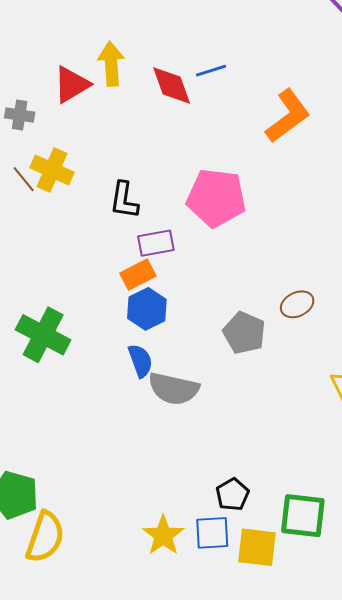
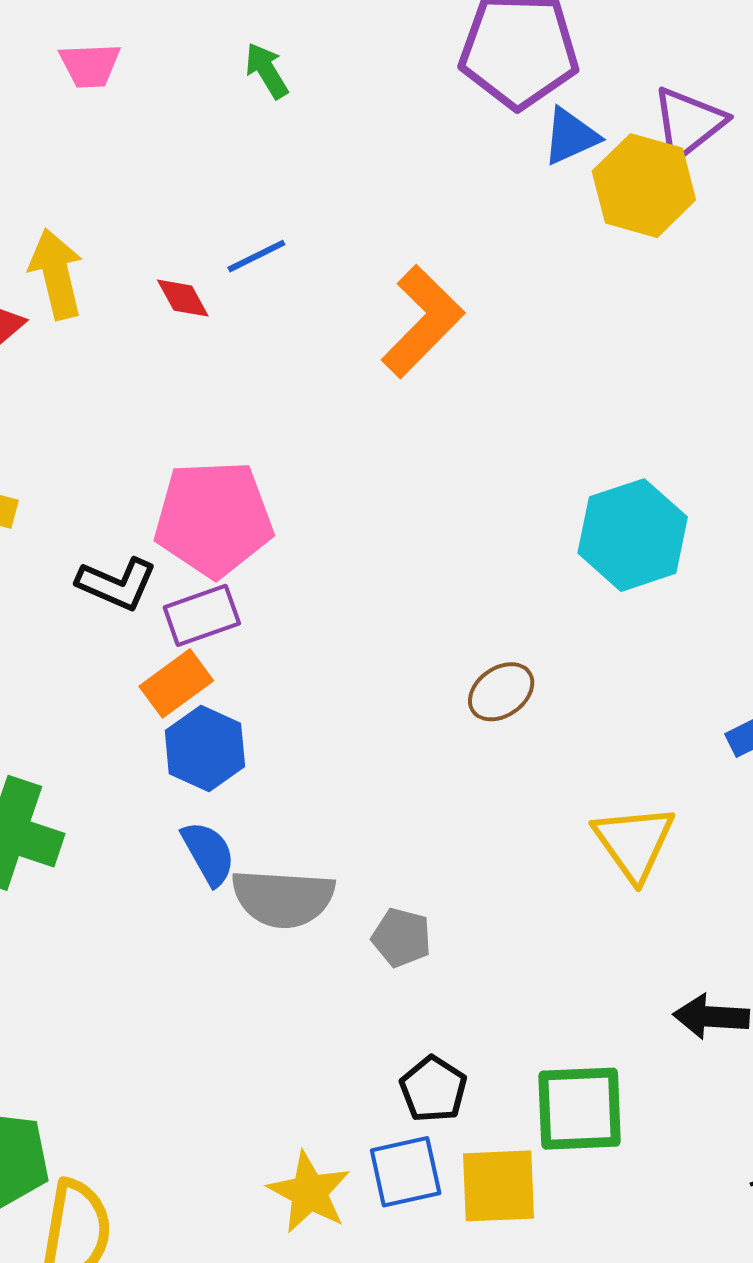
red diamond: (172, 86) -> (183, 298), size x0.6
pink pentagon: (216, 198) -> (214, 519), moved
black L-shape: (124, 200) -> (117, 584), moved, turned -66
gray pentagon: (244, 333) -> (401, 937), moved, size x0.7

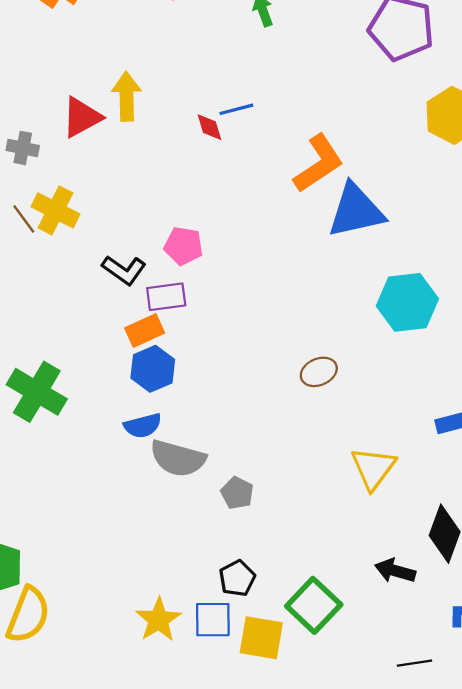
blue triangle: (571, 136) -> (356, 211), moved, size x1.8
red diamond: (183, 298) -> (209, 127), moved
pink pentagon: (214, 519) -> (183, 246), size x0.6
blue semicircle: (208, 853) -> (143, 426), turned 93
green square: (580, 1109) -> (314, 605), turned 34

